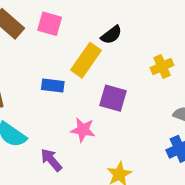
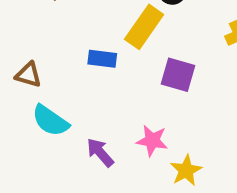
pink star: (83, 130) -> (152, 141), moved

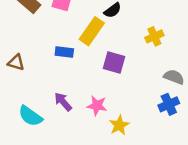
cyan semicircle: (50, 121) -> (30, 116), moved
purple arrow: (100, 153) -> (63, 102), moved

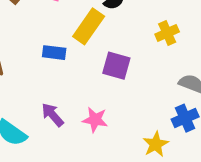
yellow star: (119, 125) -> (156, 144), moved

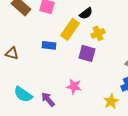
yellow cross: (167, 33) -> (98, 33), moved
purple arrow: (53, 115) -> (48, 99), moved

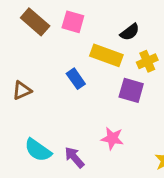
yellow rectangle: (70, 29) -> (106, 55), turned 75
blue rectangle: (49, 45) -> (76, 79), turned 48
brown triangle: (12, 53) -> (22, 90), turned -40

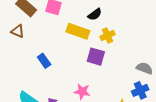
blue rectangle: (76, 79) -> (44, 61), moved
brown triangle: (22, 90) -> (18, 31), moved, turned 48

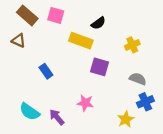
yellow cross: (107, 35) -> (132, 45), moved
gray semicircle: (144, 68) -> (138, 79), moved

